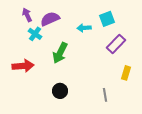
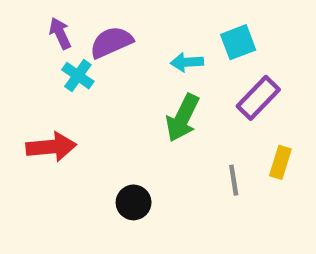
green arrow: (60, 53) -> (182, 118), moved
gray line: (105, 95) -> (234, 180), moved

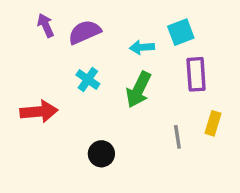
cyan cross: (78, 76) -> (88, 79), moved
purple rectangle: (258, 98) -> (196, 74), turned -48

